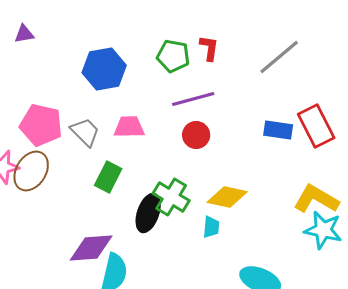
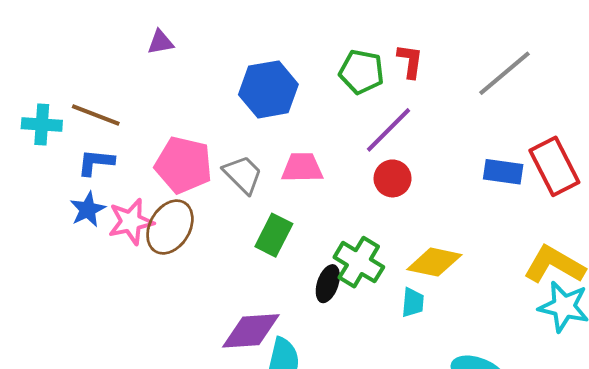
purple line: (193, 99) -> (388, 130), turned -30
black ellipse: (148, 213) -> (328, 284), size x0.7

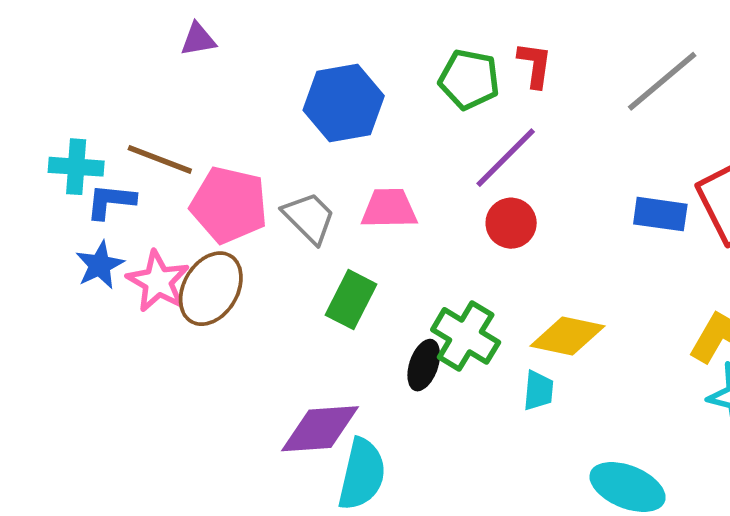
brown line: (96, 115) -> (160, 159), moved
cyan cross: (42, 124) -> (76, 167), moved
pink star: (131, 222) -> (158, 281), turned -30

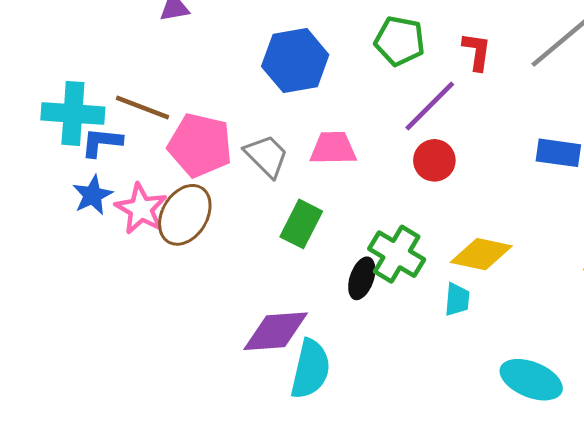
red L-shape: (535, 65) -> (477, 51), moved
cyan cross: (76, 167) -> (73, 113), size x1.4

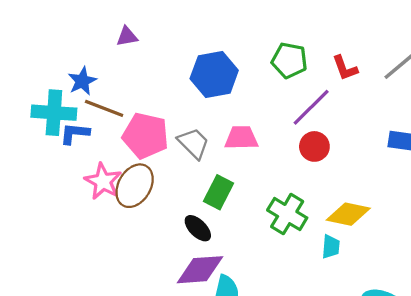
red L-shape: (477, 51) -> (345, 68), turned 152
blue star: (93, 195) -> (82, 81), moved
black ellipse: (362, 278) -> (198, 228), moved, turned -64

